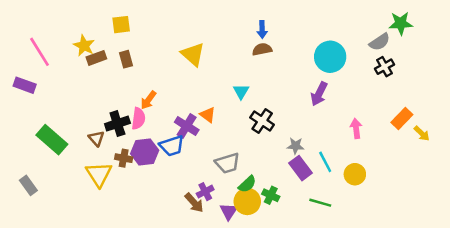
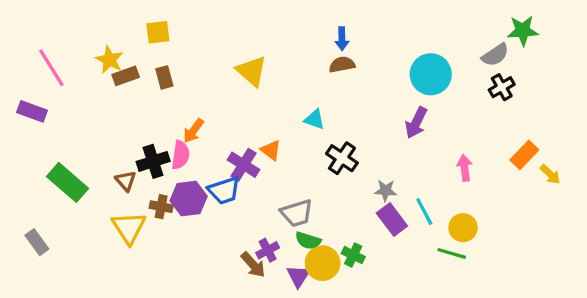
cyan triangle: (241, 91) -> (314, 119), turned -42
green semicircle: (247, 184) -> (308, 241), moved, turned 60
green line: (320, 203) -> (452, 253), moved

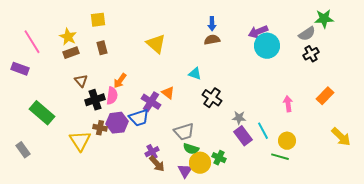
brown rectangle: (126, 76) -> (71, 53), moved
purple arrow: (416, 123) -> (258, 32), moved, turned 42
yellow arrow: (550, 174) -> (341, 137), moved, size x1.5
brown triangle: (126, 181) -> (81, 81), moved
purple cross: (268, 250) -> (152, 152), moved

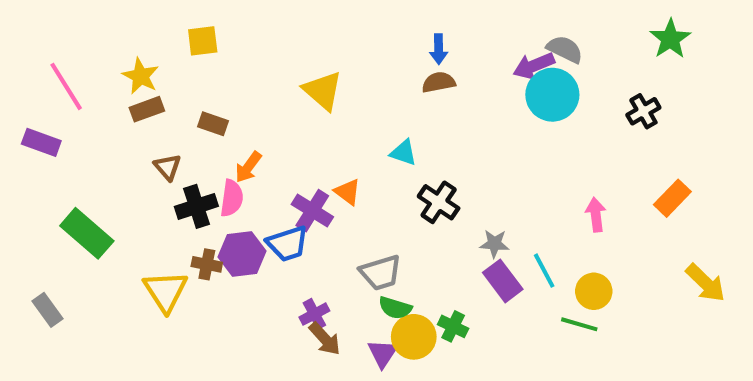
green star: (324, 19) -> (670, 39), turned -30
gray semicircle: (307, 34) -> (565, 49), moved, turned -120
brown rectangle: (102, 48) -> (213, 124), moved, turned -56

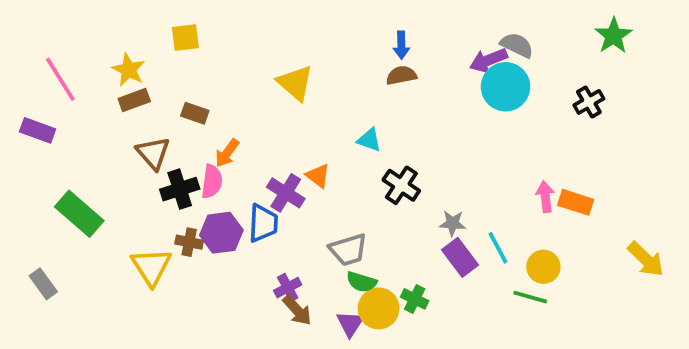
brown triangle: (168, 167) -> (153, 153), size x1.4
orange rectangle: (672, 198) -> (576, 202), moved, turned 64
blue trapezoid: (288, 244) -> (263, 223), turned -69

